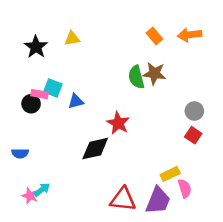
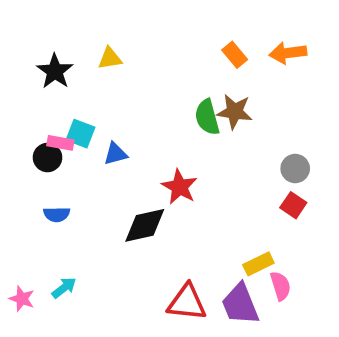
blue semicircle: (20, 153) -> (57, 214), moved
pink star: (30, 196) -> (22, 299), moved
purple trapezoid: (158, 201) -> (240, 304), turned 136

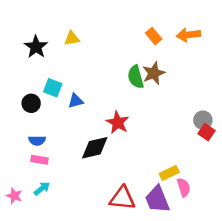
brown star: (235, 112) -> (154, 73), turned -30
pink rectangle: (60, 143) -> (40, 160), moved
gray circle: (295, 168) -> (203, 120), moved
red square: (293, 205) -> (206, 132), moved

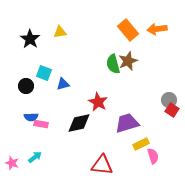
orange rectangle: (154, 36) -> (128, 30), size x1.5
pink rectangle: (40, 160) -> (41, 124), moved
purple trapezoid: (157, 199) -> (127, 123), moved, turned 95

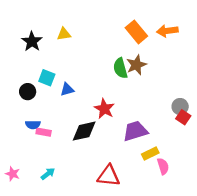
cyan arrow: (35, 157) -> (48, 174), moved

